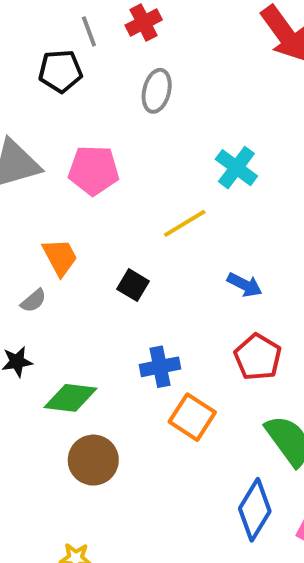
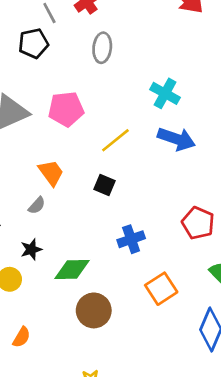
yellow line: (185, 223) -> (115, 140), moved
blue arrow: (245, 285) -> (176, 139), moved, size x1.5
orange square: (192, 417) -> (161, 289), moved, turned 32

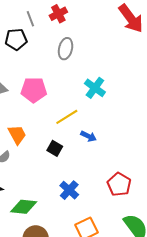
cyan cross: (165, 93) -> (95, 88), moved
blue arrow: (176, 139) -> (88, 136), moved, size x0.6
blue cross: (131, 239) -> (69, 190), turned -36

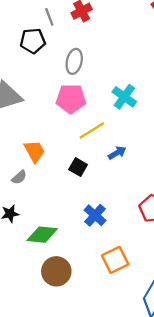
gray ellipse: (66, 49) -> (74, 61), moved
pink pentagon: (34, 90) -> (71, 99), moved
blue arrow: (88, 136) -> (117, 153), turned -56

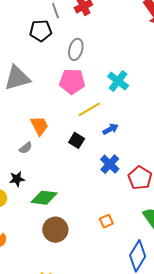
blue cross: (95, 215) -> (110, 164), moved
orange square: (115, 260) -> (106, 221), size x0.6

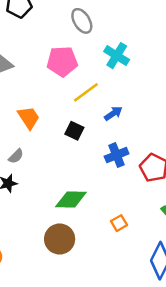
gray ellipse: (76, 49) -> (82, 21), moved, turned -40
gray semicircle: (26, 148) -> (16, 156), moved
blue cross: (110, 164) -> (117, 155), turned 30
green diamond: (44, 198) -> (71, 199), moved

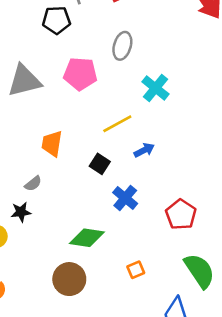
gray ellipse: (82, 21) -> (122, 46), turned 40
pink pentagon: (62, 61) -> (80, 74), moved
orange trapezoid: (29, 118) -> (52, 144), turned -145
blue cross: (117, 155) -> (125, 198), moved, turned -35

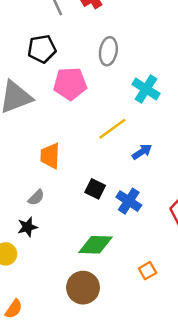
black pentagon: (56, 20) -> (42, 49), moved
black square: (100, 164) -> (95, 189), moved

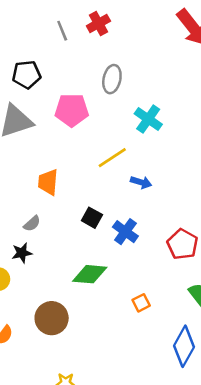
black pentagon: (42, 49) -> (27, 75), moved
blue arrow: (142, 152) -> (141, 182), turned 48
brown circle: (83, 288) -> (52, 318), moved

